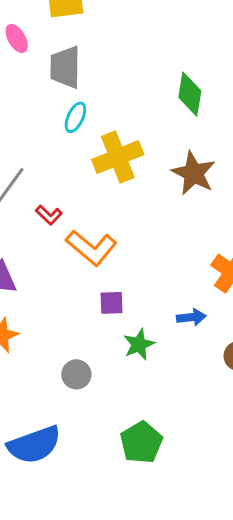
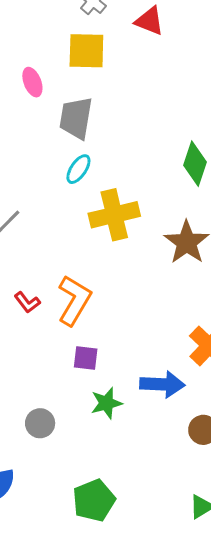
red L-shape: (49, 215) -> (27, 302), moved
orange L-shape: (91, 248) -> (74, 300), turned -108
blue arrow: (191, 317) -> (162, 384), size x1.5

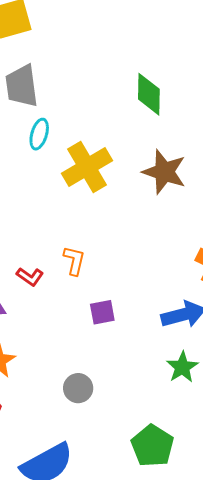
orange L-shape: (74, 300) -> (74, 261), size x0.6
green star: (106, 403) -> (182, 367), moved

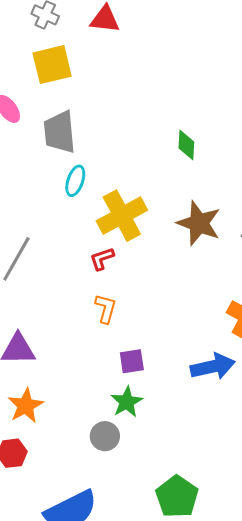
green diamond: (149, 94) -> (186, 145), size x0.7
red L-shape: (30, 277) -> (102, 259), moved, turned 124
green star: (182, 367) -> (127, 402), moved

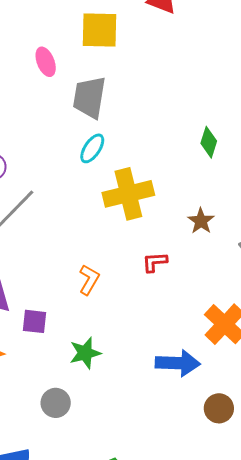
brown star: (199, 223) -> (201, 221), size x0.6
red L-shape: (102, 259) -> (155, 262), moved
purple square: (132, 361) -> (35, 321), moved
green star: (127, 402) -> (85, 353), moved

